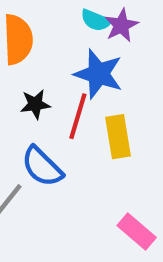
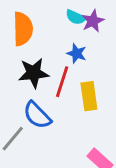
blue star: (98, 74) -> (77, 53), size x0.6
black star: (35, 104) -> (34, 73), size x1.5

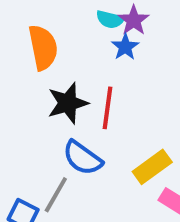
blue star: (77, 53) -> (125, 47), moved, turned 30
yellow rectangle: (89, 96) -> (152, 167), moved, turned 72

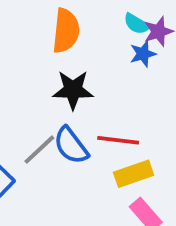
red line: (107, 108) -> (118, 140), moved, turned 72
gray line: (56, 195) -> (39, 150), moved

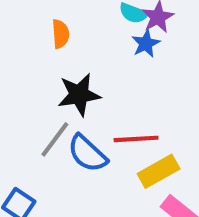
orange semicircle: (66, 31) -> (60, 34), size x0.6
gray line: (39, 150) -> (55, 139), moved

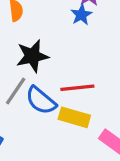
yellow rectangle: (159, 171) -> (74, 117), moved, turned 48

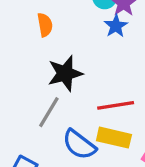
blue semicircle: (41, 101) -> (79, 145), moved

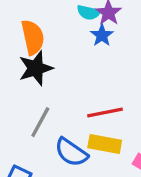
orange semicircle: (45, 25) -> (33, 37), size x1.5
black star: (65, 73) -> (36, 68), moved

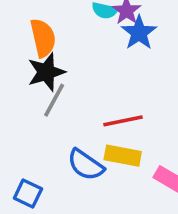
blue star: (102, 35) -> (139, 33), moved, size x1.4
gray line: (40, 122) -> (54, 100), moved

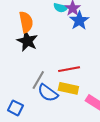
black star: (46, 72) -> (27, 41), turned -30
gray line: (54, 100) -> (38, 80), moved

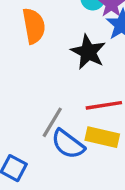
black star: (27, 41) -> (88, 52), moved

